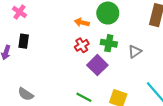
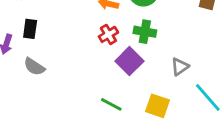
gray triangle: (135, 52) -> (180, 67), moved
gray semicircle: (26, 94) -> (34, 67), moved

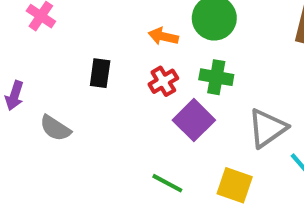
black rectangle: (30, 29) -> (100, 73), moved
gray triangle: (180, 67) -> (267, 128), size x1.5

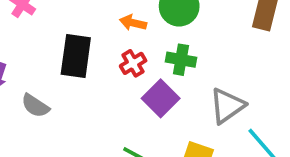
black rectangle: (100, 73) -> (76, 56), size x1.6

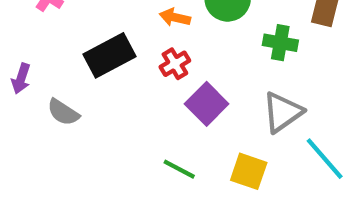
black rectangle: (76, 56) -> (110, 55), turned 54
green cross: (181, 60) -> (280, 43), moved

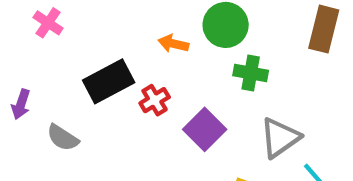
green cross: (280, 43) -> (251, 73), moved
red cross: (175, 64) -> (155, 100), moved

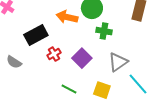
orange arrow: (173, 44) -> (67, 17), size x1.5
red cross: (155, 100) -> (54, 54), moved

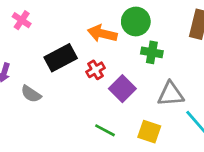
red cross: (54, 54) -> (95, 70), moved
gray triangle: (118, 62) -> (171, 94), turned 30

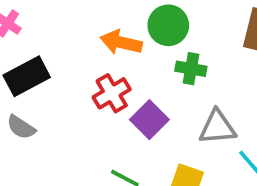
black rectangle: (61, 58) -> (27, 76), moved
red cross: (95, 70) -> (112, 93), size x1.4

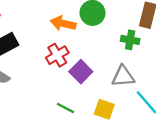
green cross: (191, 69) -> (130, 40), moved

